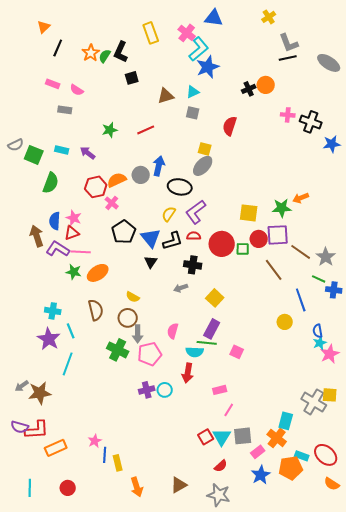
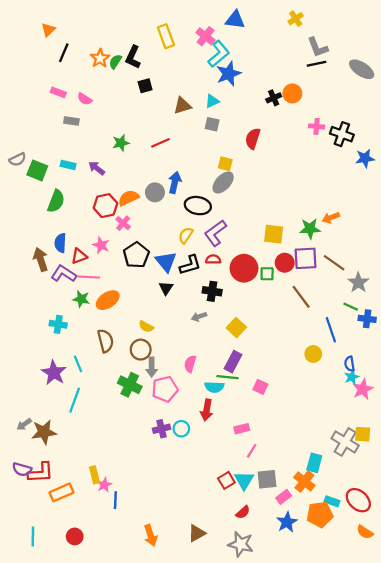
pink star: (74, 218) -> (101, 245), moved
brown line: (301, 252) -> (334, 263), moved
cyan cross: (53, 311) -> (58, 324), moved
yellow rectangle: (118, 463) -> (94, 475), moved

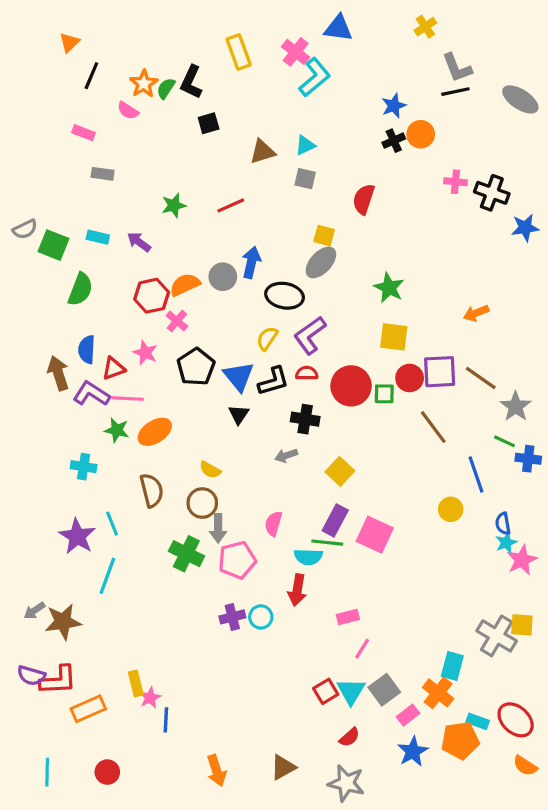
blue star: (229, 74) -> (394, 106), moved, size x0.7
pink semicircle: (85, 99) -> (128, 111), moved
green star: (310, 229) -> (389, 288), moved, turned 30
pink square: (260, 387) -> (375, 535), moved, size x1.6
gray square: (267, 479) -> (384, 690), turned -30

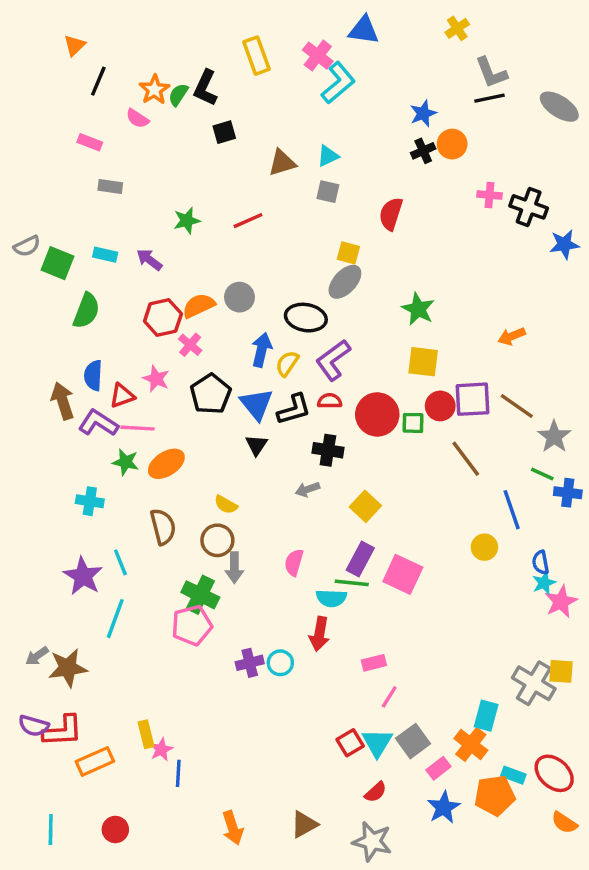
blue arrow: (251, 262) -> (262, 350), moved
pink pentagon: (237, 560) -> (192, 625), moved

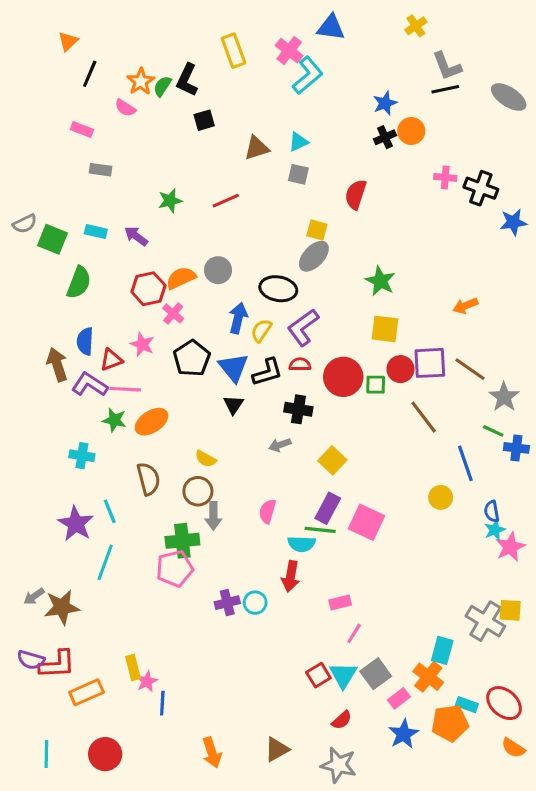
green cross: (200, 595) -> (182, 541), turned -32
red circle: (115, 829) -> (105, 754), size x1.4

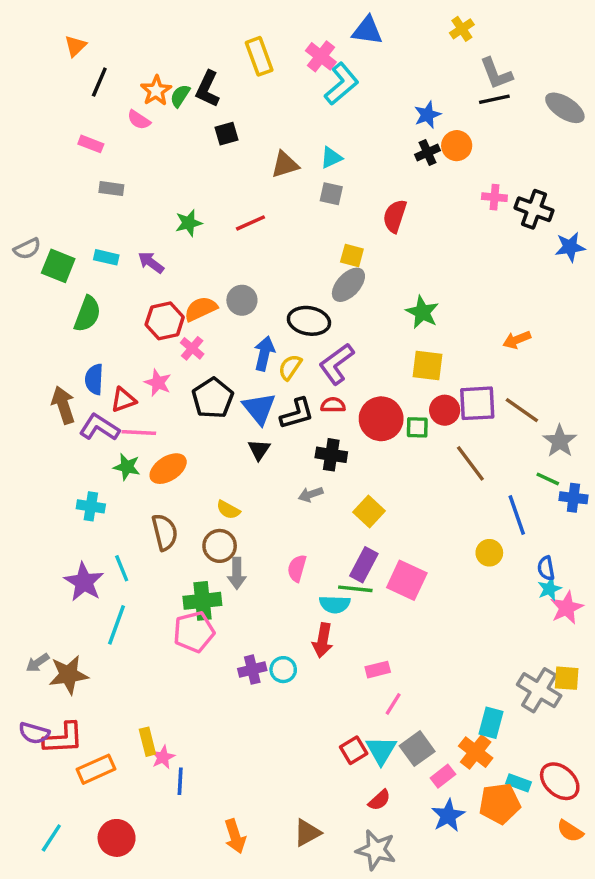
cyan line: (46, 754) -> (51, 838), turned 32

